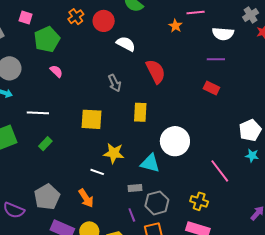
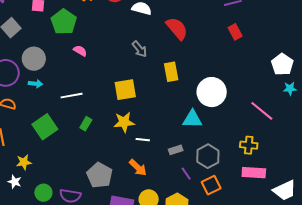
red rectangle: (211, 88) -> (235, 32), turned 49
yellow star: (114, 153) -> (124, 122), moved
gray rectangle: (135, 188) -> (176, 150), moved

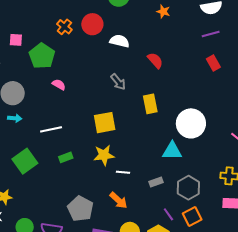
red semicircle: (177, 28) -> (155, 60), size x0.7
green rectangle: (86, 124) -> (66, 157), turned 40
purple line: (186, 174) -> (168, 214), moved

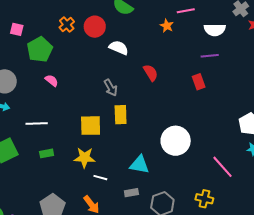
red rectangle: (213, 63) -> (199, 82), moved
yellow rectangle: (150, 104) -> (121, 115), moved
cyan triangle: (172, 151) -> (140, 165), moved

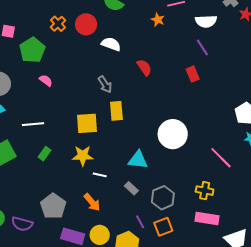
purple line: (210, 56) -> (202, 47), turned 66
green rectangle: (47, 153) -> (45, 154), turned -40
gray rectangle: (131, 193) -> (131, 188), turned 56

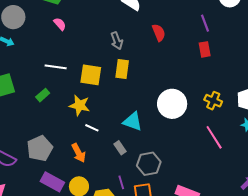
purple line: (202, 47) -> (205, 23), moved
white line: (33, 124) -> (56, 67), moved
yellow cross: (205, 191) -> (213, 101), moved

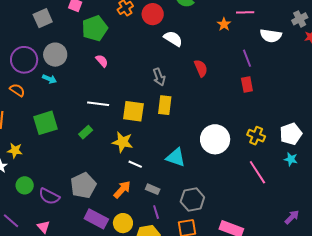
gray rectangle: (120, 148) -> (153, 189), moved, turned -32
orange arrow: (79, 153) -> (122, 190), turned -108
purple line: (121, 182) -> (156, 212), moved

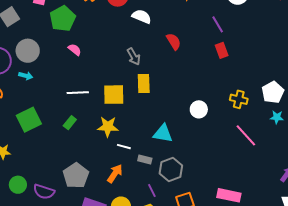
white circle: (215, 139) -> (199, 109), size x0.6
gray rectangle: (153, 189) -> (145, 159), moved
gray hexagon: (192, 200) -> (171, 169), moved

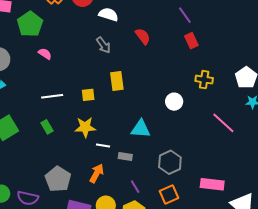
gray arrow: (134, 57) -> (103, 45), moved
yellow square: (114, 95) -> (88, 95), size x0.6
yellow cross: (239, 99) -> (204, 80), moved
green rectangle: (70, 123) -> (47, 127), turned -64
gray hexagon: (171, 169) -> (170, 162), moved

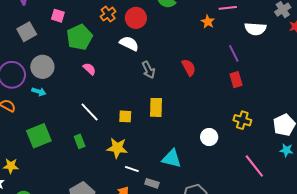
white semicircle: (108, 14) -> (129, 44), moved
white line: (52, 96) -> (90, 112), turned 45

